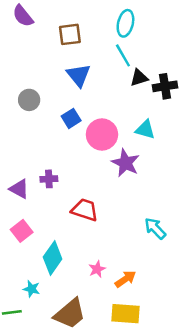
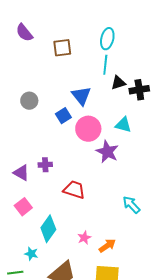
cyan line: (123, 55) -> (105, 65), turned 36
blue triangle: (79, 75) -> (81, 96), moved

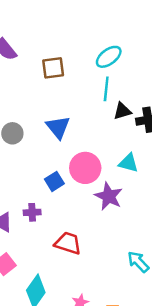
cyan ellipse: (107, 39) -> (109, 57), turned 40
blue triangle: (81, 96) -> (58, 127), moved
blue square: (63, 116) -> (54, 181), moved

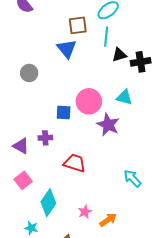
brown square: (53, 68) -> (78, 25), moved
blue triangle: (58, 127) -> (67, 49), moved
blue square: (54, 181) -> (64, 112), turned 35

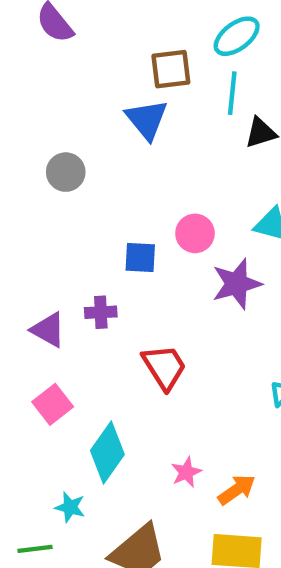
pink circle: (89, 101) -> (195, 233), size x0.7
purple star: (108, 125) -> (237, 284), turned 30
red trapezoid: (75, 163) -> (164, 367), turned 40

